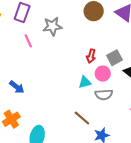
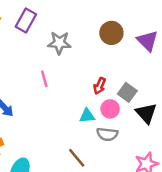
pink line: (28, 41) -> (44, 79), moved
gray square: (115, 58) -> (127, 92), turned -35

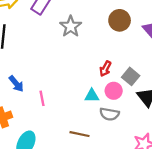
gray star: (59, 43) -> (71, 26), turned 30
pink line: (44, 79) -> (42, 98), moved
brown line: (77, 158) -> (80, 134), turned -42

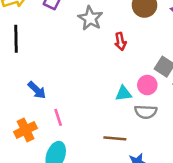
red arrow: (105, 69) -> (120, 41), moved, turned -32
pink line: (42, 98) -> (58, 117), moved

